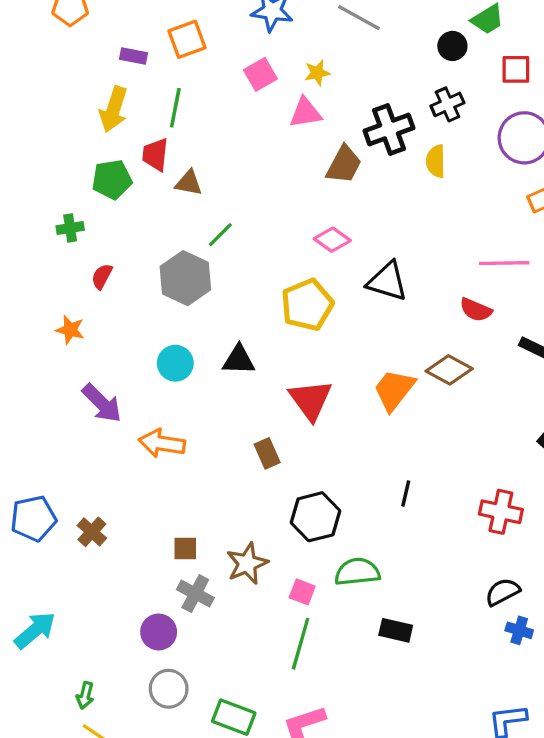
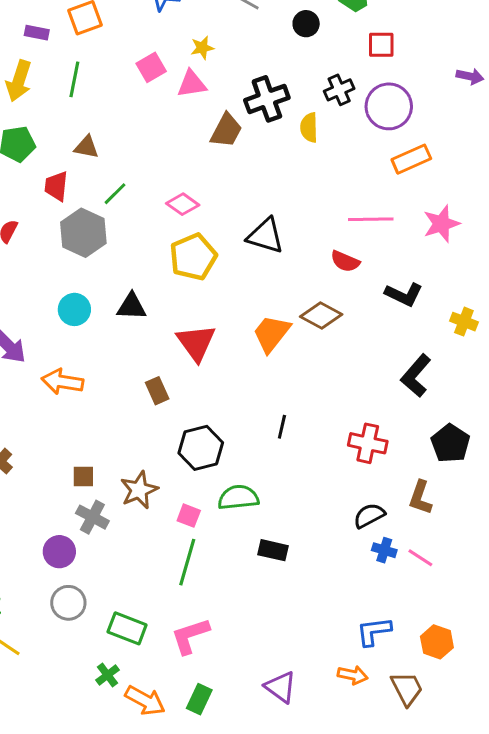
black circle: (452, 46) -> (306, 24), moved
pink square: (260, 74) -> (151, 67), moved
black cross: (447, 104) -> (339, 90), moved
red trapezoid: (155, 155) -> (56, 186), moved
pink diamond: (332, 240) -> (183, 204), moved

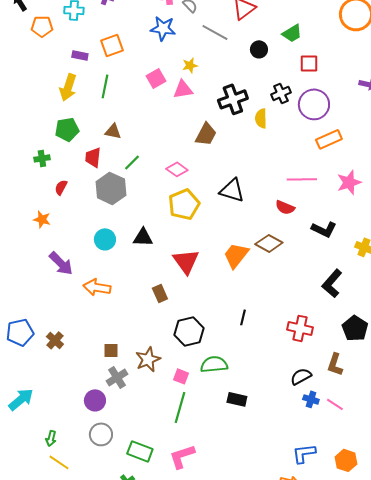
brown trapezoid: (226, 130) -> (206, 134), moved
gray cross: (92, 517) -> (117, 377), turned 30

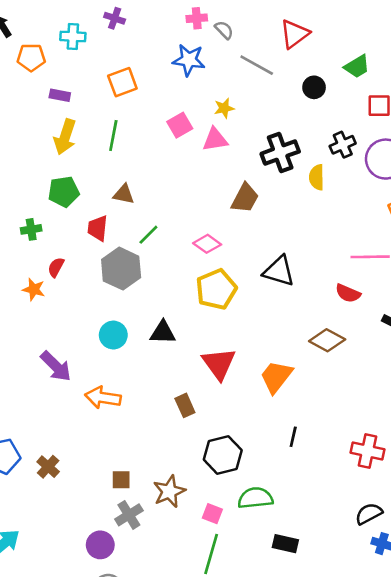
purple rectangle: (80, 55) -> (60, 95), moved
orange star: (42, 219) -> (34, 289), moved
orange trapezoid: (236, 255) -> (276, 377), moved

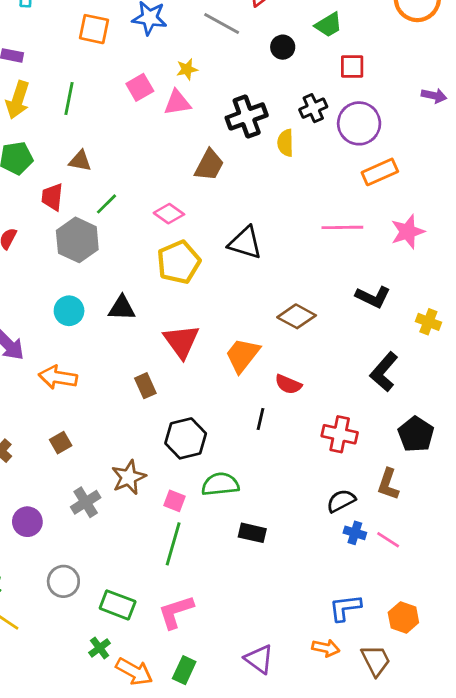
orange square: (122, 82) -> (94, 29), moved, turned 32
red semicircle: (348, 293) -> (288, 384), moved
brown square: (121, 480) -> (61, 443), moved, turned -30
purple circle: (100, 545) -> (27, 522), moved

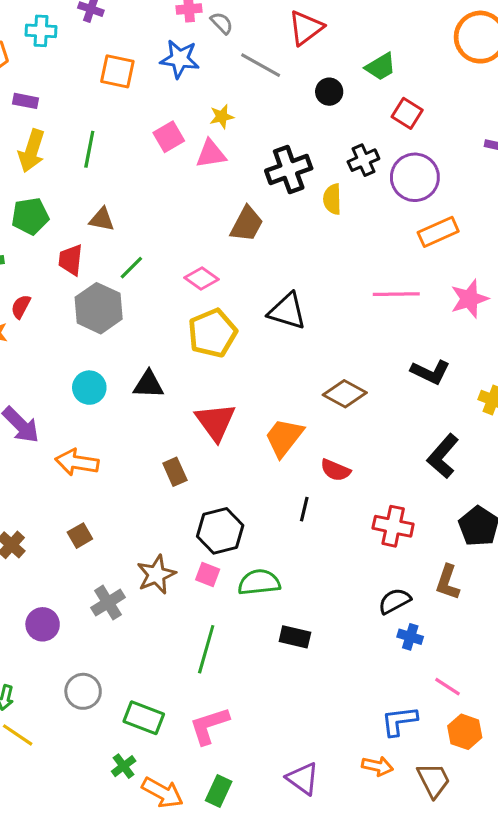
red square: (352, 67) -> (407, 113), turned 32
pink square: (174, 501) -> (208, 575), moved
pink line: (388, 540) -> (448, 687), moved

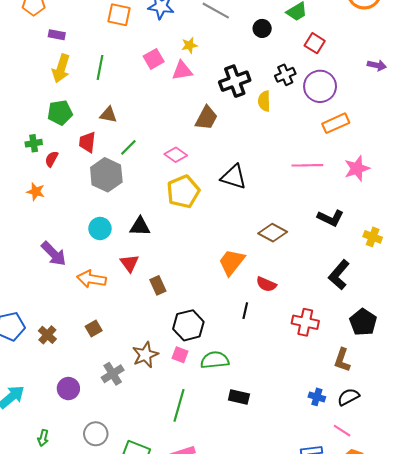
red semicircle: (21, 307) -> (52, 159), moved
red triangle: (215, 422) -> (129, 263), moved, size x0.7
black semicircle: (395, 601) -> (348, 397), moved

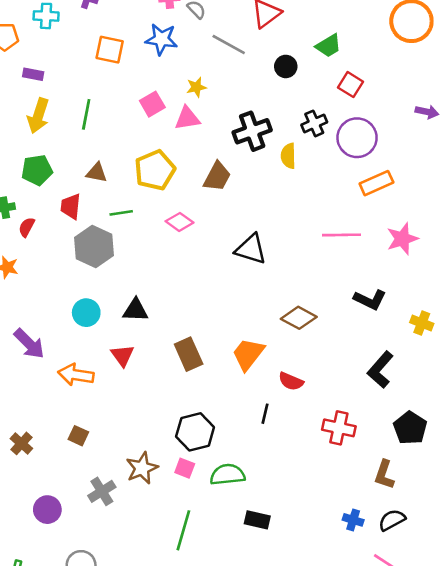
green line: (128, 147) -> (121, 213), turned 36
yellow pentagon: (183, 192) -> (155, 170), moved
brown rectangle: (158, 285) -> (189, 354), moved, size x1.4
brown square: (94, 329) -> (78, 436), turned -35

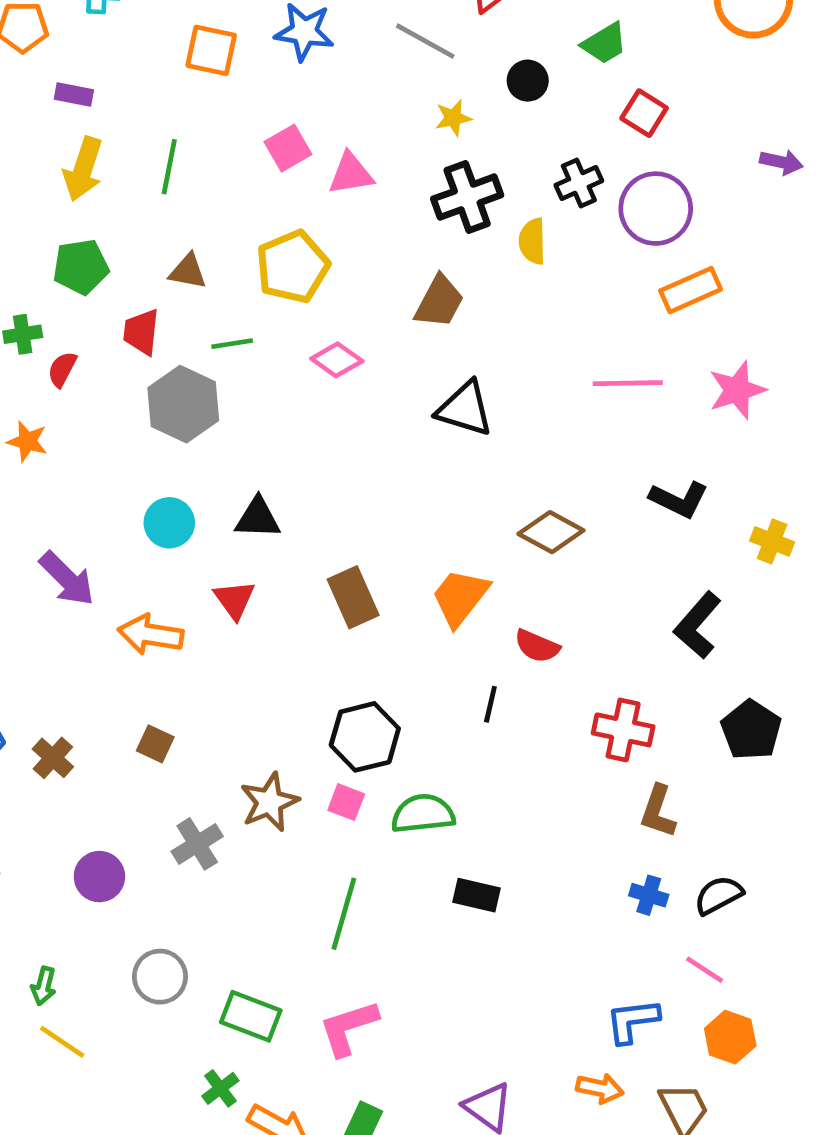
yellow star: (196, 87) -> (453, 118), moved
brown trapezoid: (217, 177) -> (439, 302), moved
brown L-shape: (384, 475) -> (658, 811), moved

